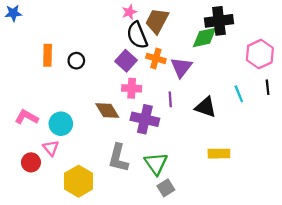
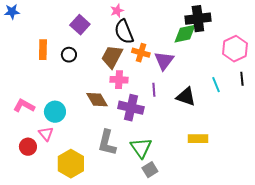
brown trapezoid: (157, 21) -> (112, 57), moved
purple square: (126, 61) -> (80, 25), moved

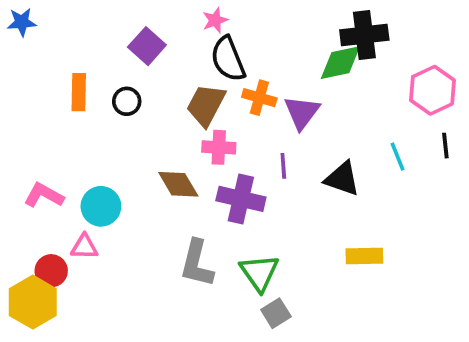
pink triangle: (46, 134) -> (84, 247), turned -49
yellow hexagon: (71, 164) -> (33, 302), moved

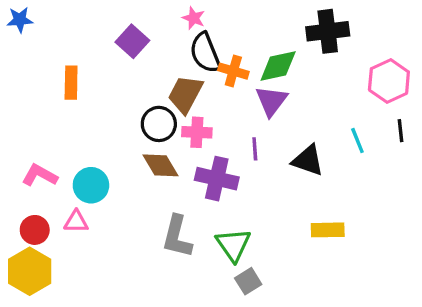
pink star: (215, 20) -> (194, 18), turned -30
green diamond: (340, 63) -> (278, 66), moved
orange cross: (259, 98) -> (233, 71), moved
black circle: (127, 101) -> (159, 124), moved, size x1.4
red circle: (51, 271) -> (35, 230), moved

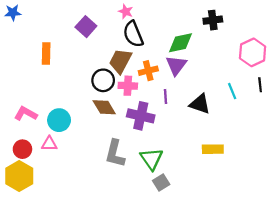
black cross: (328, 31) -> (213, 20), size x0.7
orange cross: (233, 71) -> (148, 71), moved, turned -30

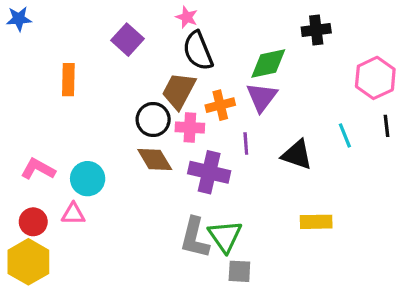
gray L-shape: (115, 153) -> (195, 238), moved
gray square: (161, 182) -> (239, 271), turned 35

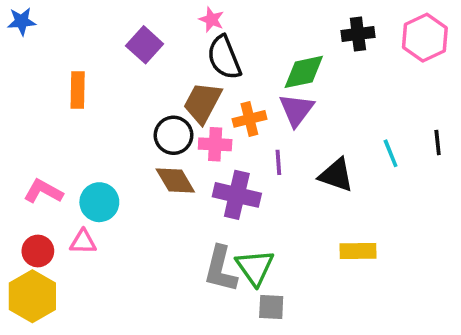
pink hexagon: (375, 78) -> (425, 38), moved

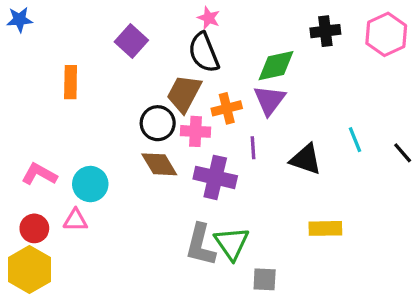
pink star: (211, 20) -> (209, 18), moved
black line: (438, 142) -> (403, 153), moved, turned -35
gray square: (271, 307) -> (265, 279), moved

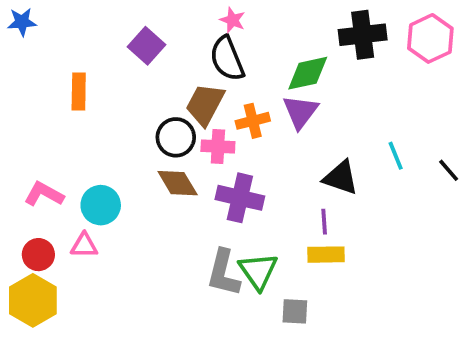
black cross: (325, 31) -> (363, 35), size x1.4
purple line: (253, 148) -> (324, 222), moved
yellow rectangle: (325, 228) -> (326, 255), moved

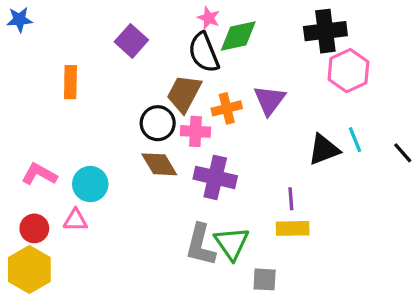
pink hexagon: (430, 38) -> (348, 71), moved
green diamond: (308, 73) -> (238, 36), moved
black triangle: (341, 178) -> (324, 149), moved, turned -40

